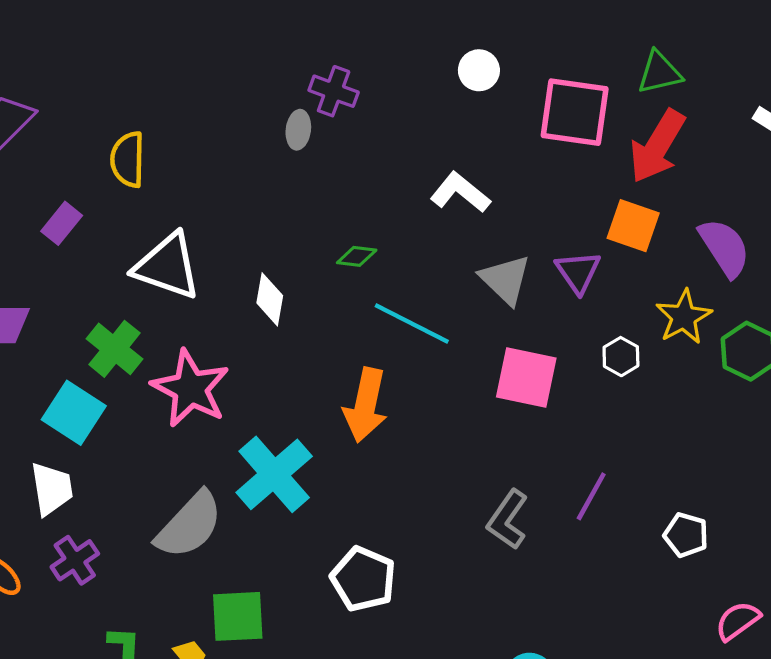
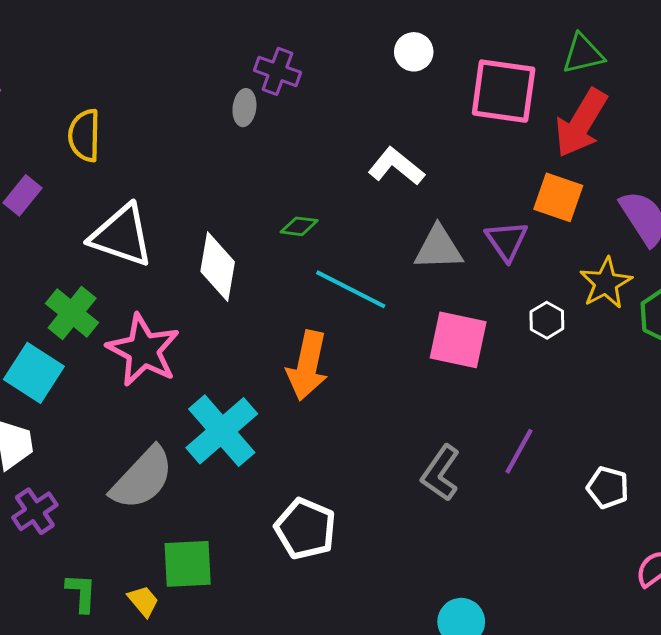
gray triangle: (505, 279) -> (439, 248), turned -46
white diamond: (270, 299) -> (218, 267), size x1.4

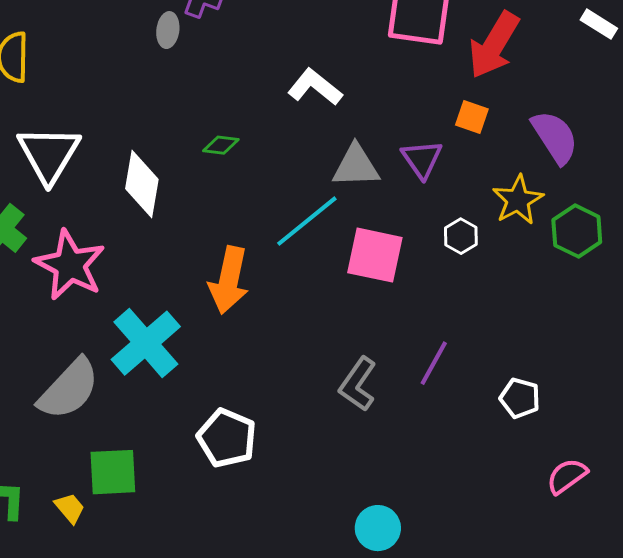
orange square: (558, 197) -> (472, 117), size x0.7
white triangle: (122, 236) -> (49, 154), turned 42
cyan line: (351, 289) -> (307, 221), moved, turned -66

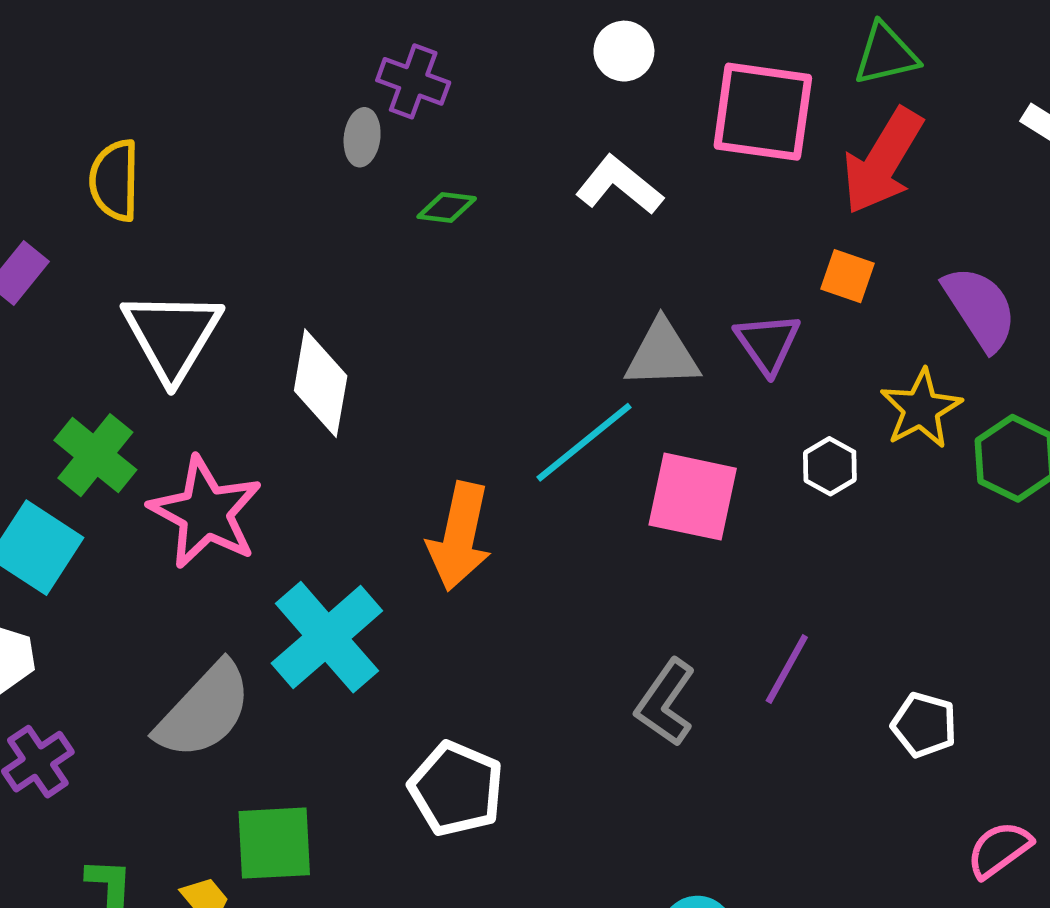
white L-shape: (315, 87) -> (619, 185), moved
green diamond: (221, 145) -> (447, 208), moved

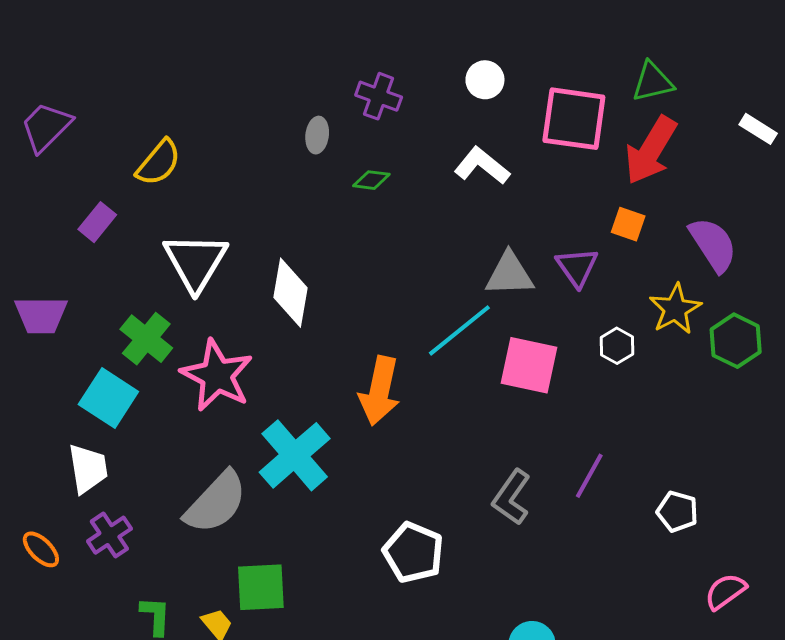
purple cross: (413, 81) -> (379, 96), moved
yellow semicircle: (115, 180) -> (159, 163), turned -141
white pentagon: (456, 789) -> (413, 552), moved

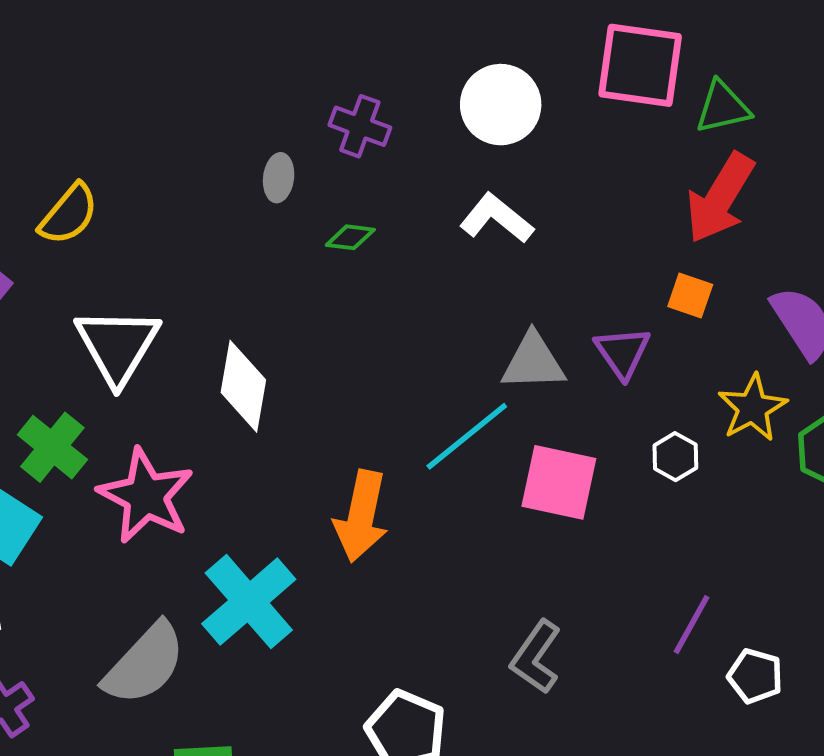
white circle: (485, 80) -> (501, 105), size x1.6
pink square: (574, 119) -> (640, 65), moved
purple line: (589, 476) -> (692, 625), moved

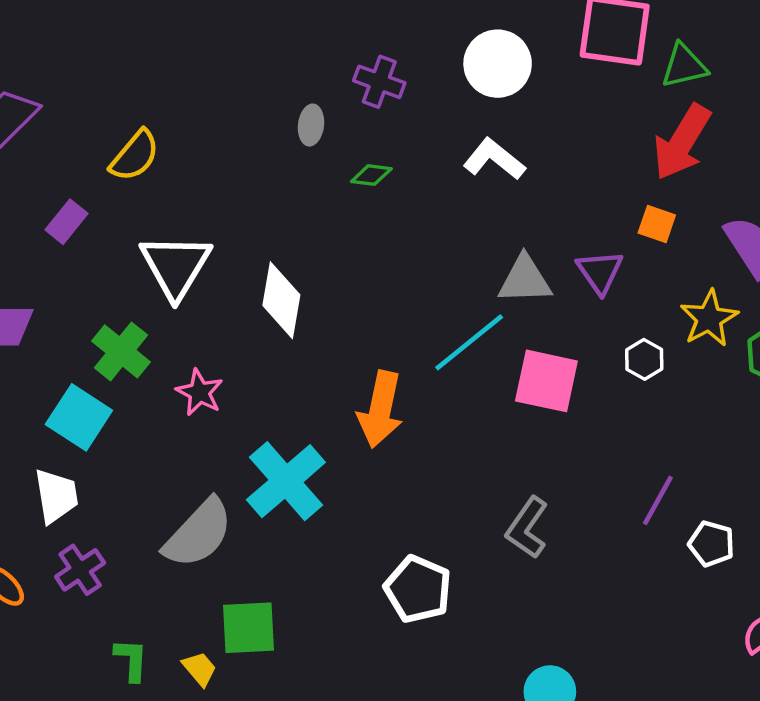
pink star: (146, 496) -> (200, 392), size x0.6

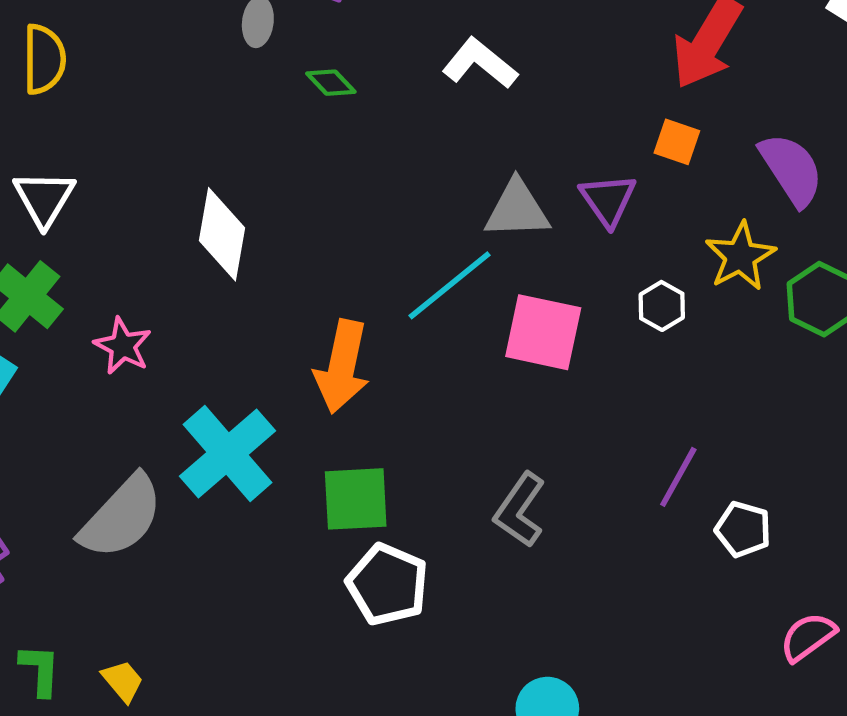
yellow semicircle: (135, 156) -> (44, 59), turned -40
green diamond: (371, 175) -> (331, 83), turned 39
white triangle: (176, 266) -> (44, 198), moved, size x0.7
green square: (248, 628) -> (356, 499), moved

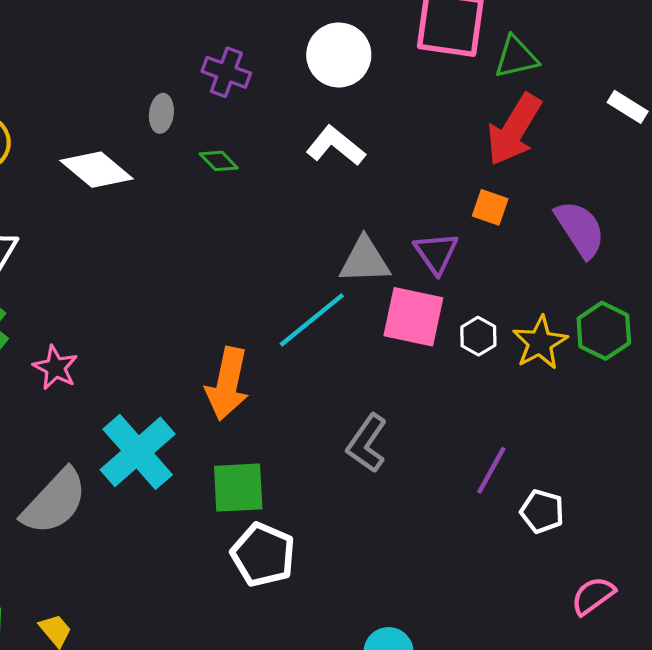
white diamond: (222, 234) -> (97, 170), moved, turned -60
yellow star: (740, 256) -> (540, 343), moved
pink square: (543, 332) -> (413, 317), moved
gray L-shape: (520, 510) -> (367, 443), moved

